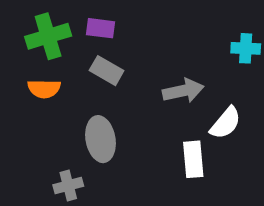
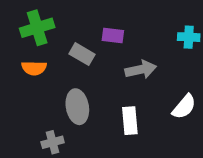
purple rectangle: (101, 28) -> (113, 36), moved
white semicircle: (226, 123) -> (184, 107), moved
white rectangle: (193, 159) -> (130, 121), moved

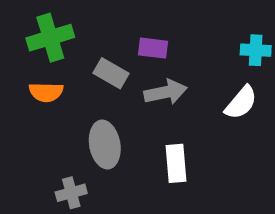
gray arrow: (141, 70) -> (166, 92), moved
white semicircle: (184, 107) -> (241, 103), moved

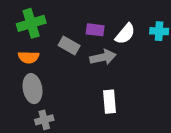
white semicircle: (241, 103) -> (125, 34), moved
gray ellipse: (105, 145) -> (33, 89), moved

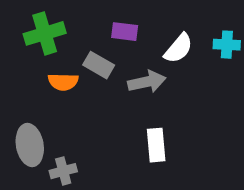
purple rectangle: (95, 30) -> (125, 32), moved
orange semicircle: (29, 57) -> (63, 82), moved
gray ellipse: (33, 89) -> (30, 145), moved

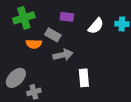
gray arrow: (147, 82) -> (63, 55), moved
gray ellipse: (30, 145) -> (16, 78), turned 55

